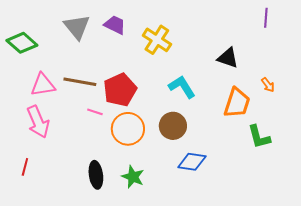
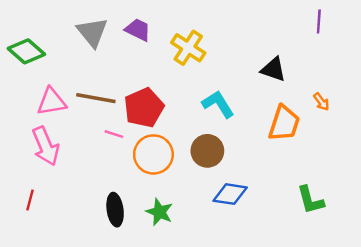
green L-shape: (259, 137) -> (310, 200), moved

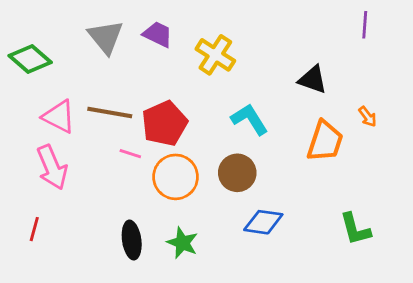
pink triangle: (52, 102) -> (59, 117), turned 36

